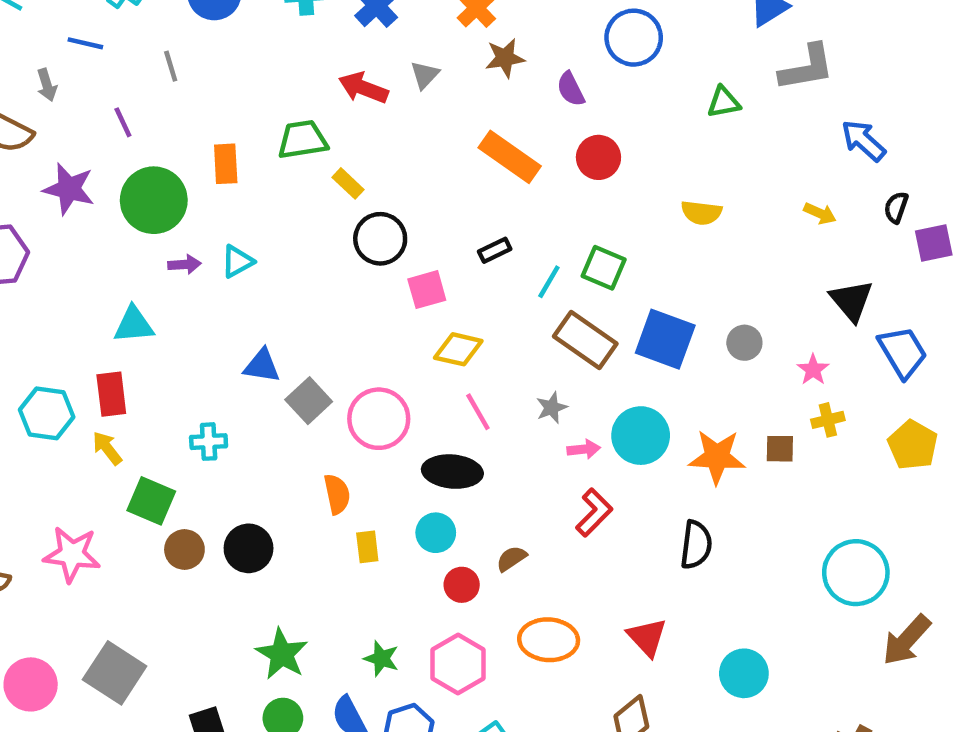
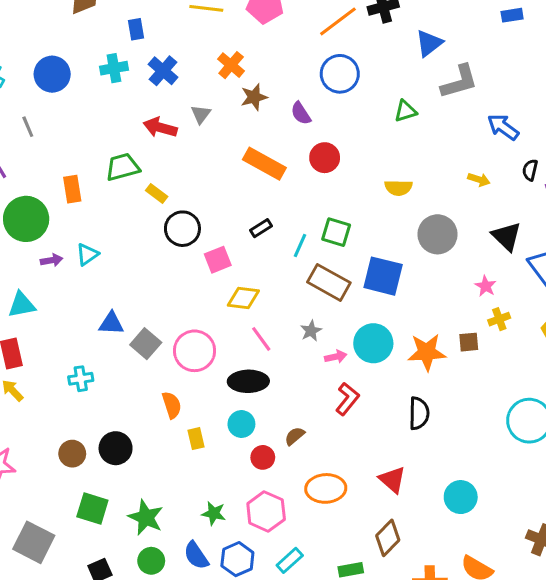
gray circle: (744, 343) -> (438, 234), moved, size x1.6
green square: (151, 501) -> (92, 508), moved

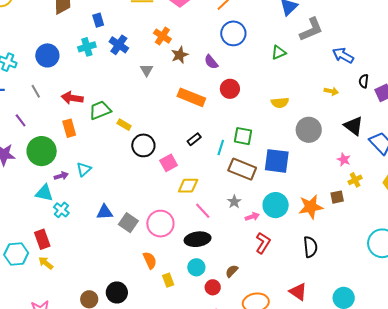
red arrow: (160, 127) -> (72, 98), moved
cyan triangle: (22, 305) -> (44, 193), moved, turned 30
cyan cross: (81, 379) -> (61, 210), moved, turned -35

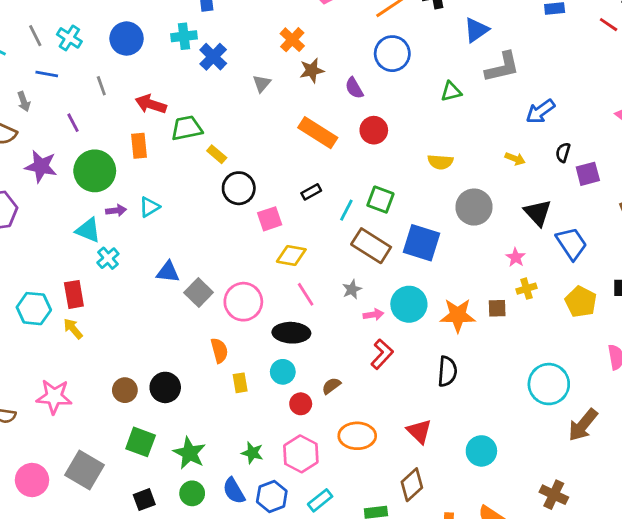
blue cross: (119, 45) -> (213, 57), moved
blue arrow: (343, 55) -> (540, 111), turned -75

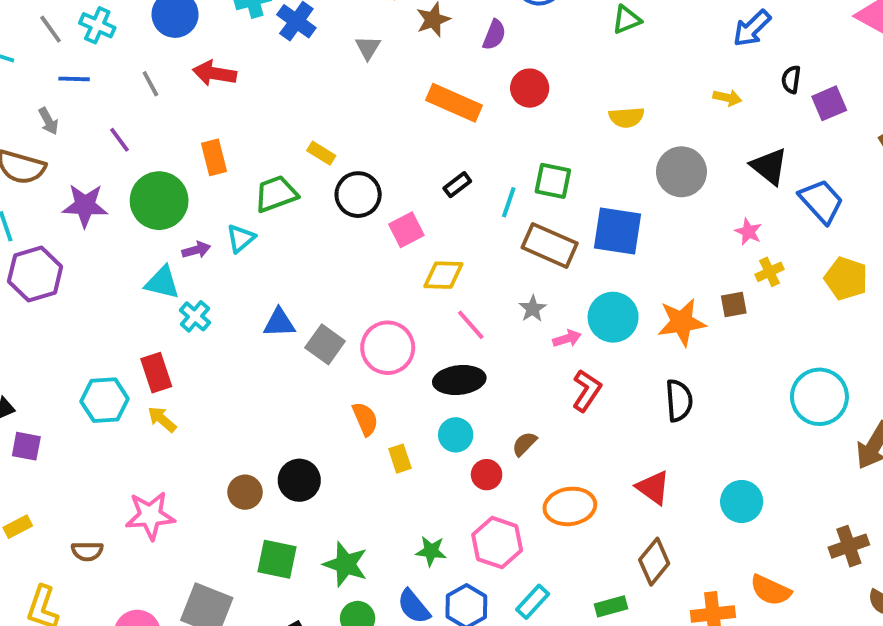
purple semicircle: (354, 88) -> (494, 35), turned -120
red arrow: (151, 104) -> (215, 73), moved
green trapezoid: (187, 128) -> (276, 194), moved
brown cross: (554, 495) -> (849, 546), turned -36

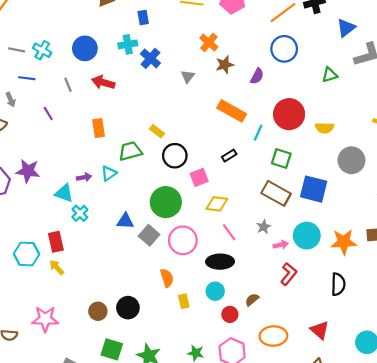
gray line: (51, 29) -> (17, 50), turned -49
red circle: (530, 88) -> (289, 114), moved, size x1.5
green circle: (159, 201) -> (166, 202), moved
cyan line: (509, 202) -> (258, 133), moved
purple star: (85, 206) -> (28, 171), moved

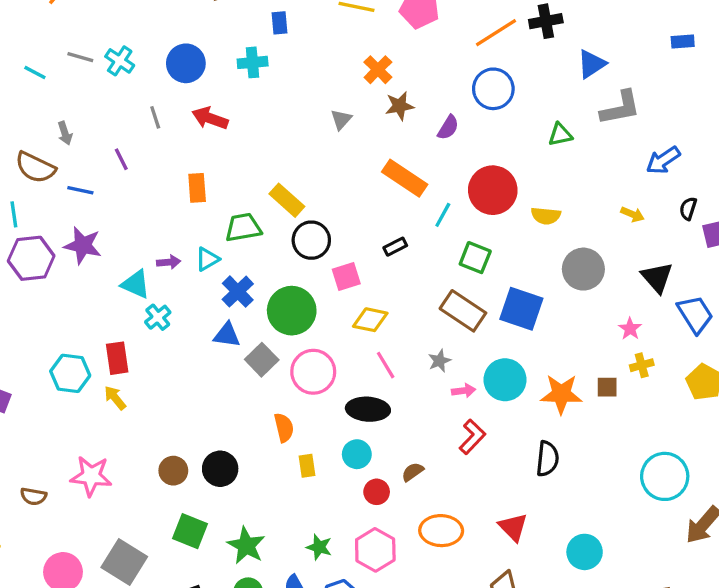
blue cross: (150, 58) -> (238, 292), moved
blue line: (27, 78) -> (80, 190), moved
yellow rectangle: (157, 131) -> (287, 200), size x1.5

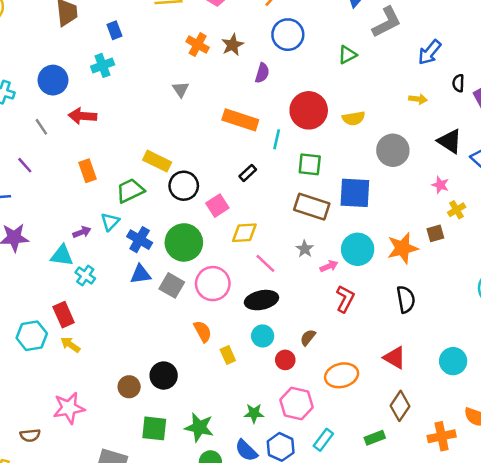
brown star: (400, 106) -> (233, 45), moved

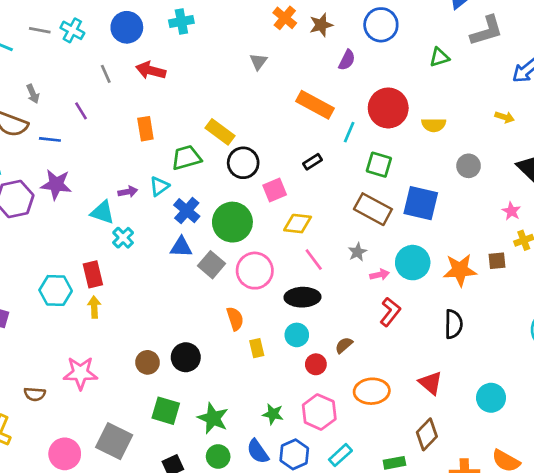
gray circle: (393, 150) -> (469, 166), size x0.7
yellow arrow: (70, 345) -> (94, 307), turned 42

